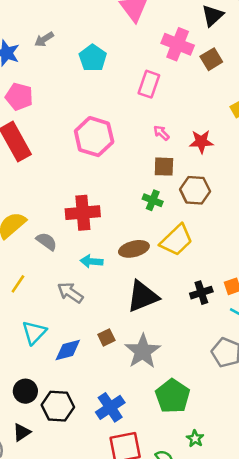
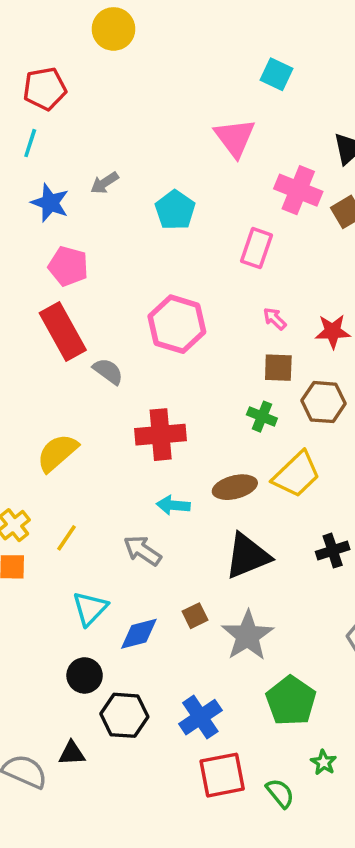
gray semicircle: (47, 241) -> (108, 371), moved
black circle: (25, 391) -> (85, 675), moved
black triangle: (22, 432) -> (72, 753), turned 30

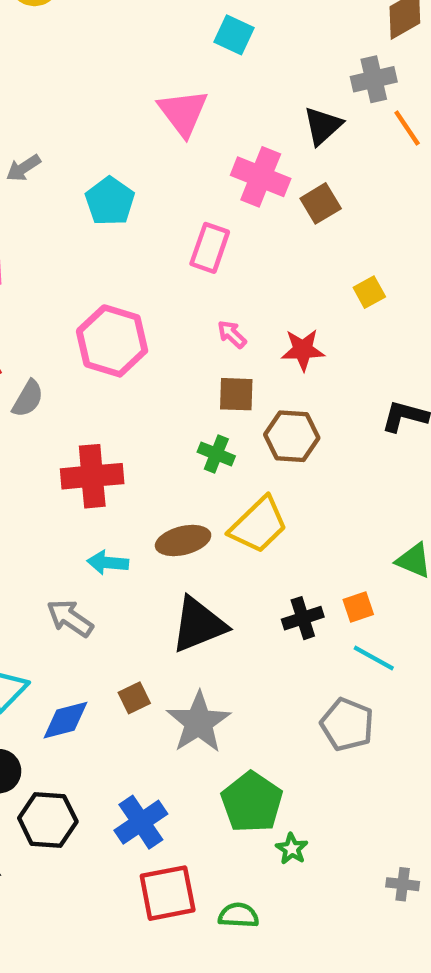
gray semicircle: (108, 371) -> (28, 399), turned 84
green star: (324, 762) -> (292, 849), moved
green semicircle: (280, 793) -> (238, 915), turned -48

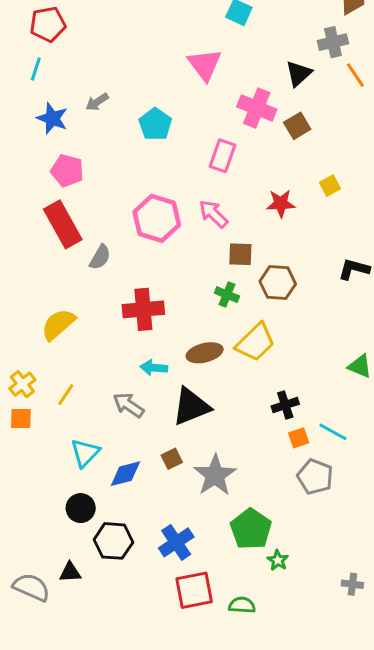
pink arrow: (232, 334) -> (214, 214), moved, size x1.5
red star: (303, 350) -> (281, 203), moved
orange square: (358, 607) -> (299, 438), moved
black triangle: (199, 625) -> (191, 407), moved

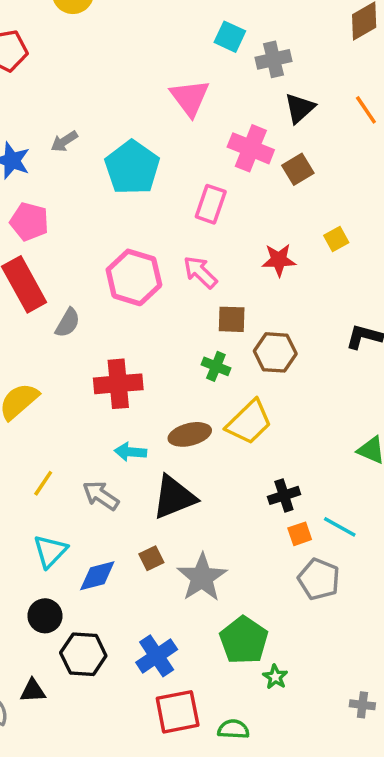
gray cross: (333, 42) -> (273, 59), moved
cyan pentagon: (155, 124) -> (132, 168), size x1.4
yellow line: (66, 395) -> (43, 483), moved

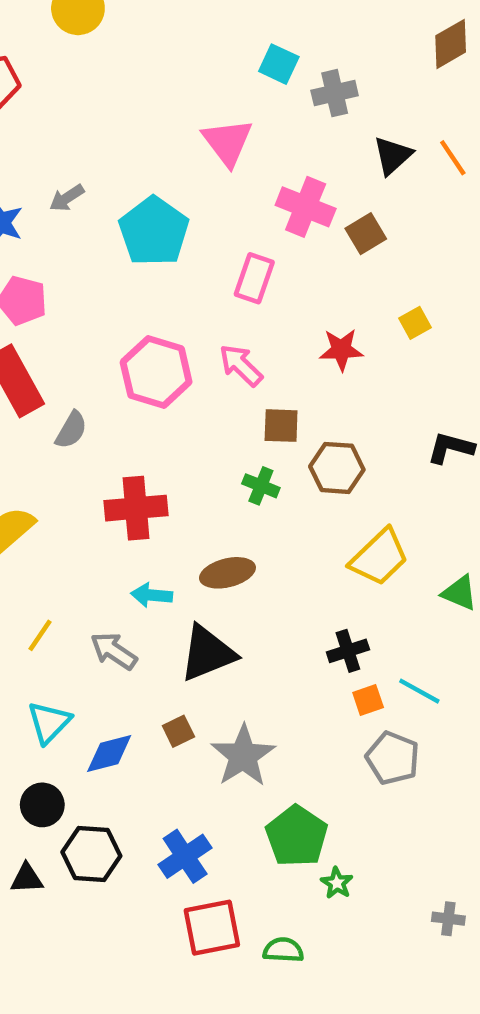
black triangle: (300, 108) -> (393, 156), moved
yellow trapezoid: (249, 422) -> (379, 557), moved
black triangle: (33, 691) -> (27, 879), moved

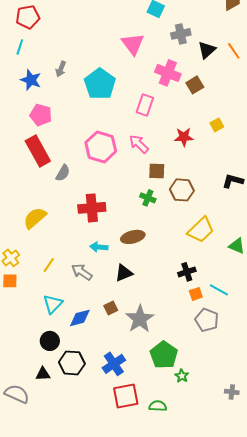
gray cross: (335, 93) -> (181, 34), moved
gray arrow: (67, 198) -> (61, 69), turned -35
black triangle: (207, 653) -> (124, 273), size x0.7

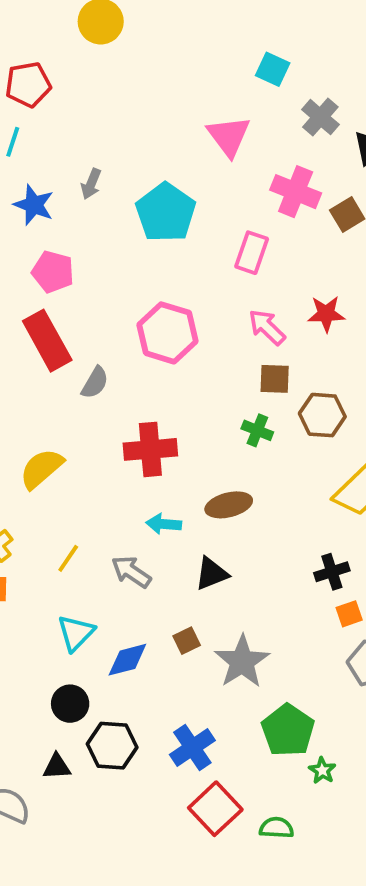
gray cross: (181, 34) -> (320, 117), turned -36
pink arrow: (139, 144) -> (267, 327), moved
red square: (126, 396) -> (215, 809), turned -32

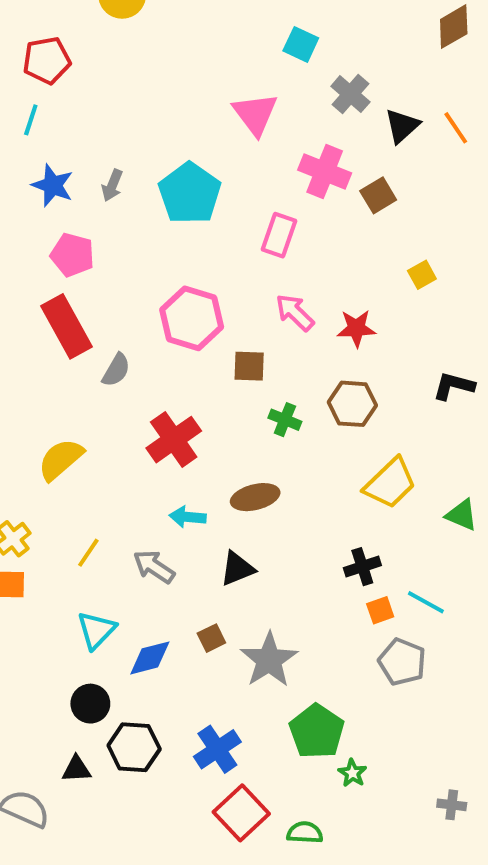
gray arrow: (91, 184) -> (112, 185), moved
red star: (326, 314) -> (356, 328), moved
brown square: (275, 379) -> (249, 366), moved
red cross: (150, 449) -> (174, 440), turned -30

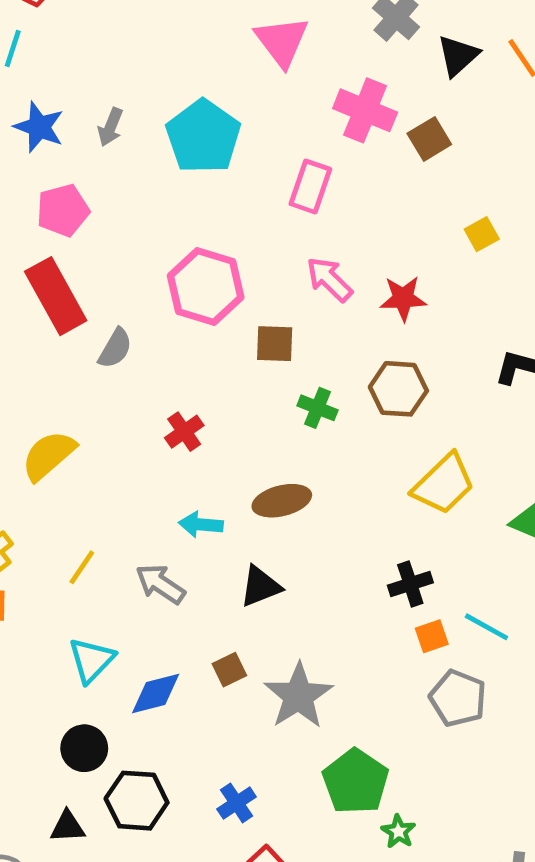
pink pentagon: (72, 255) -> (63, 210), turned -30
red cross: (174, 440) -> (184, 432), size x0.6
blue cross: (217, 749) -> (237, 803), size x0.7

